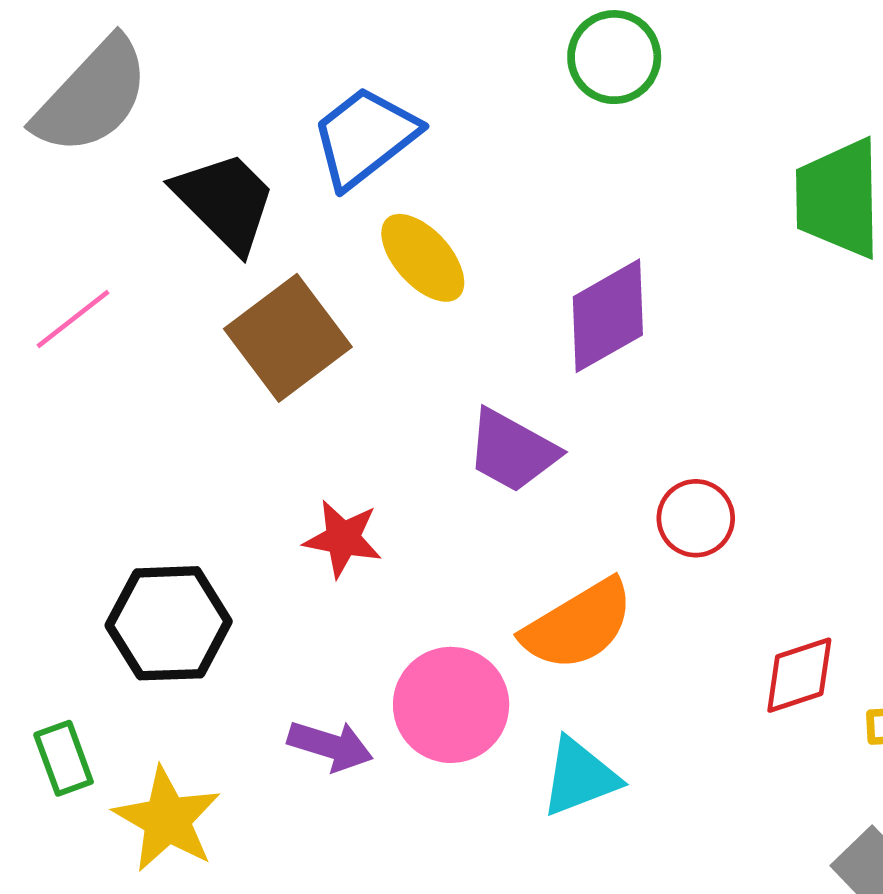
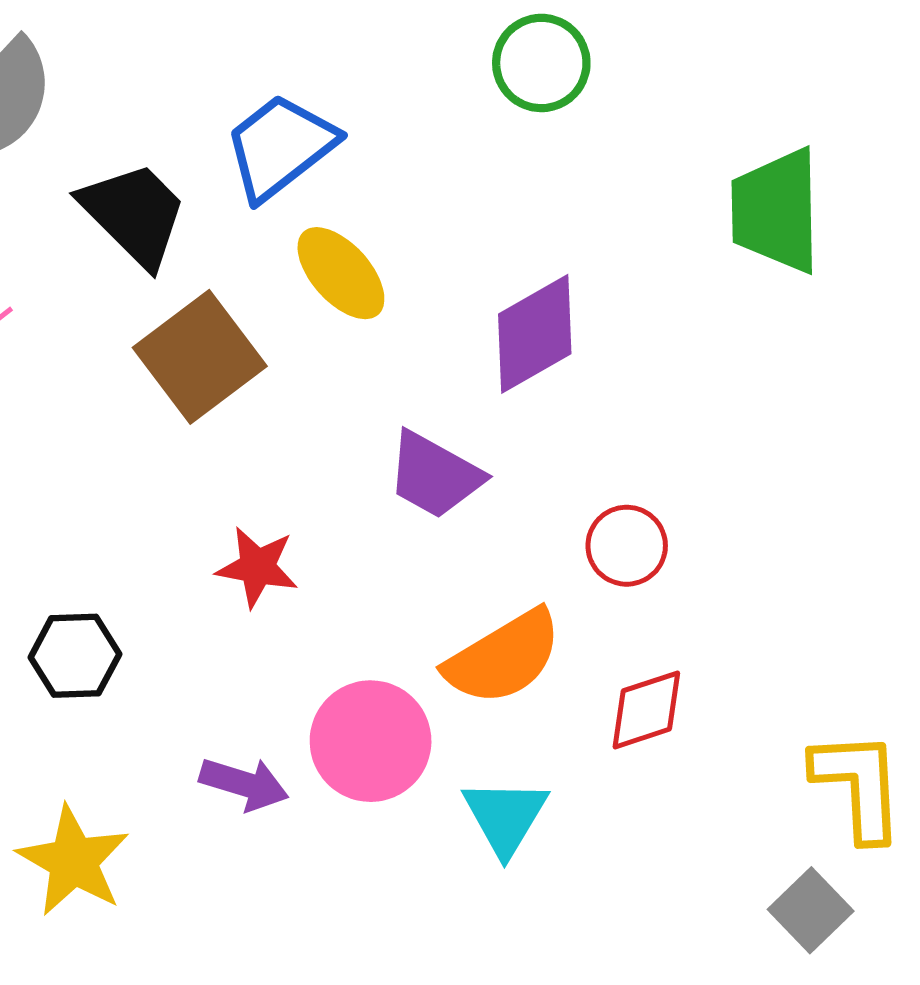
black hexagon: (169, 623) -> (75, 656), size x0.7
red diamond: (799, 675) -> (646, 710), moved
cyan triangle: (580, 777) -> (505, 817), turned -38

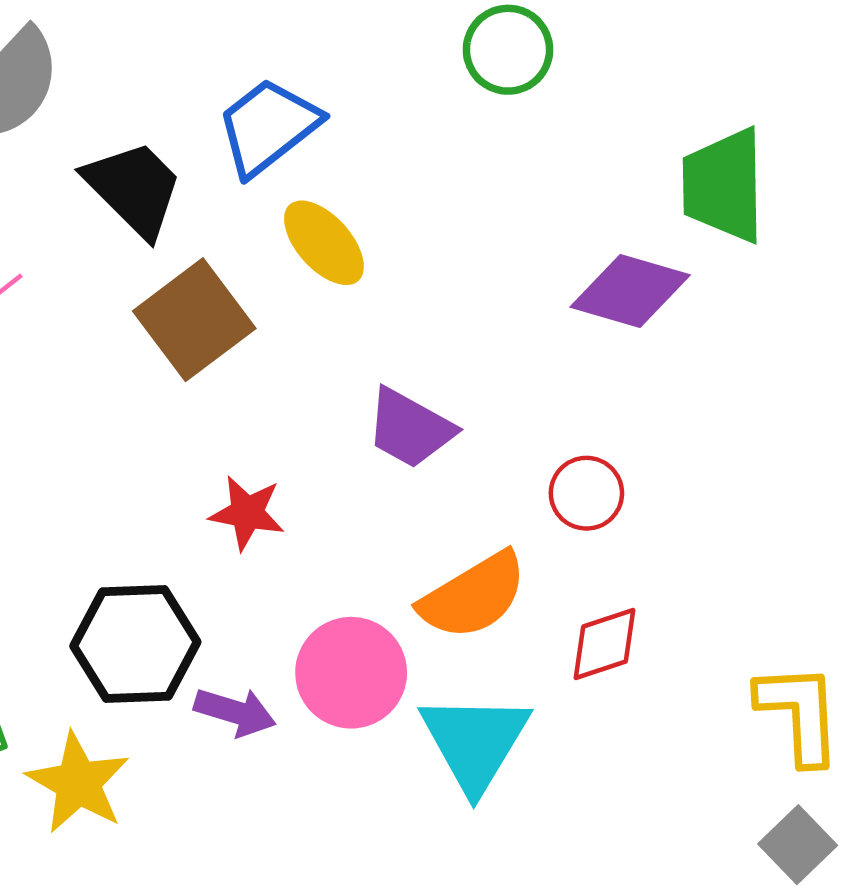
purple diamond: (535, 334) -> (630, 291), moved, turned 46
black hexagon: (75, 656) -> (135, 644), moved, size x1.5
cyan triangle: (505, 817) -> (475, 742), size x1.4
gray square: (811, 910) -> (798, 845), moved

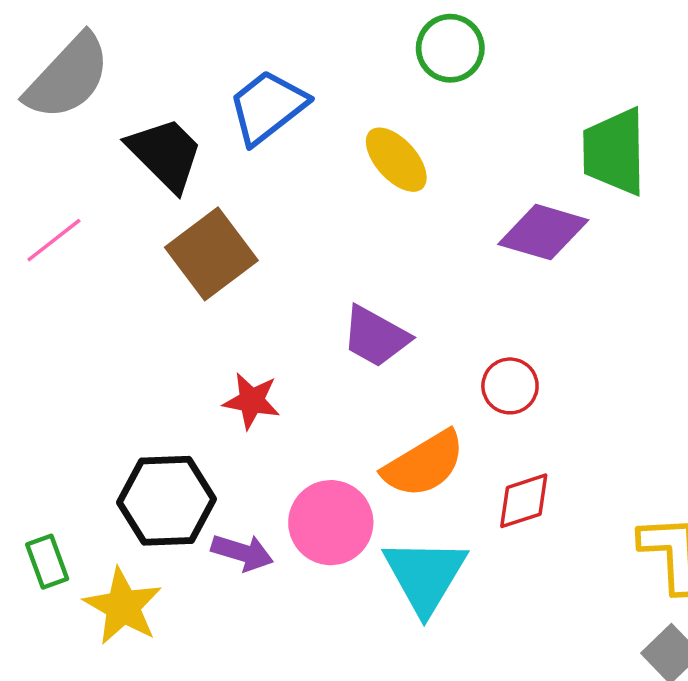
yellow ellipse: (324, 243) -> (396, 160), moved

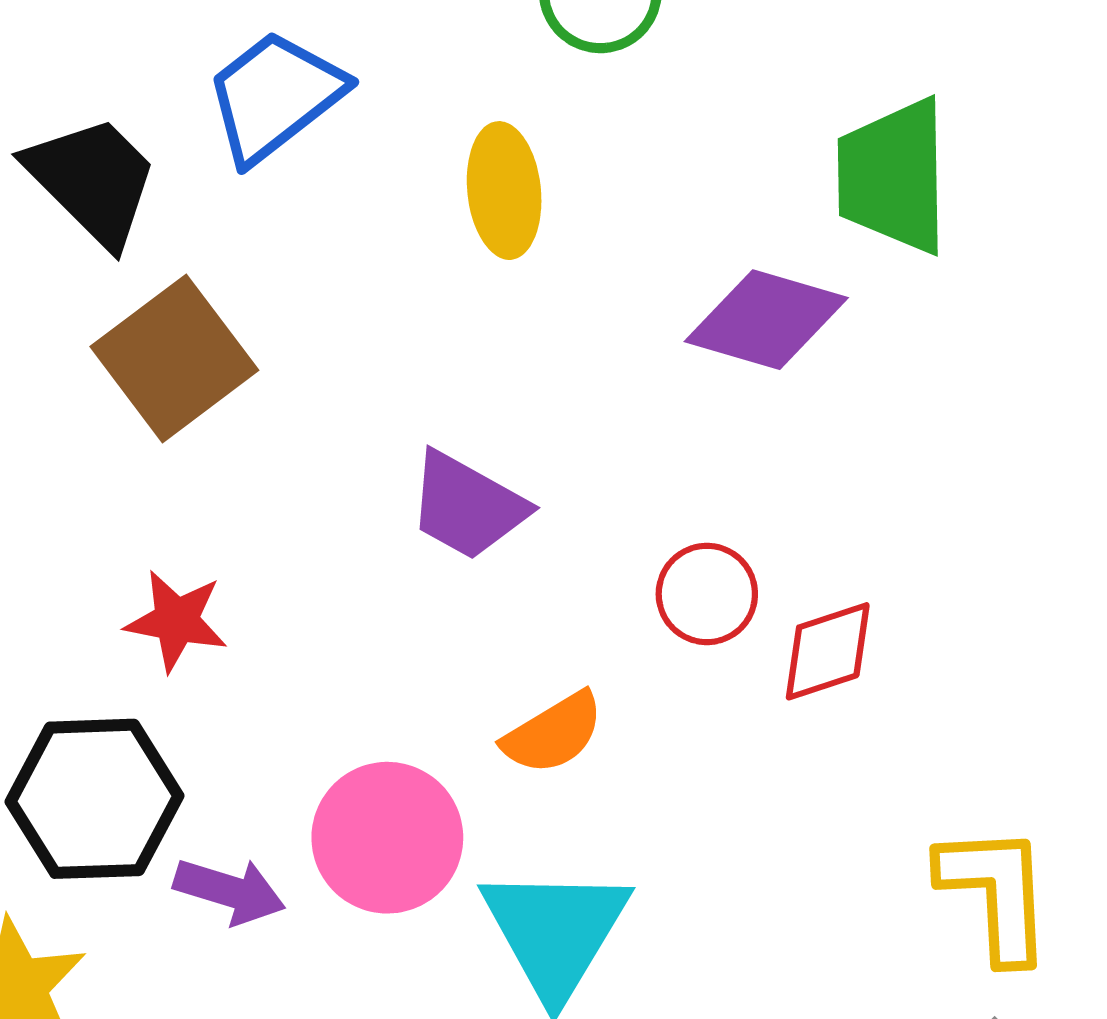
yellow ellipse: (396, 160) -> (504, 191), turned 36
red star: (252, 401) -> (176, 621), moved
orange semicircle: (424, 464) -> (553, 733), size x0.7
red diamond: (524, 501) -> (828, 651), moved

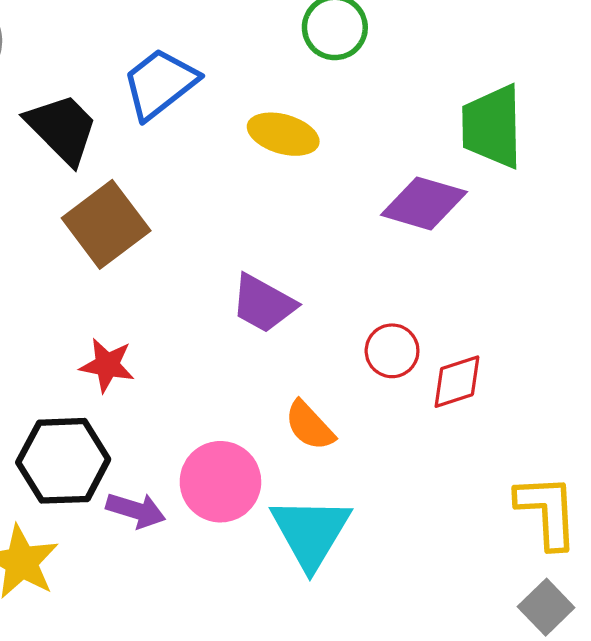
yellow ellipse: (504, 191) -> (283, 134), turned -68
orange semicircle: (553, 733) -> (310, 426), turned 78

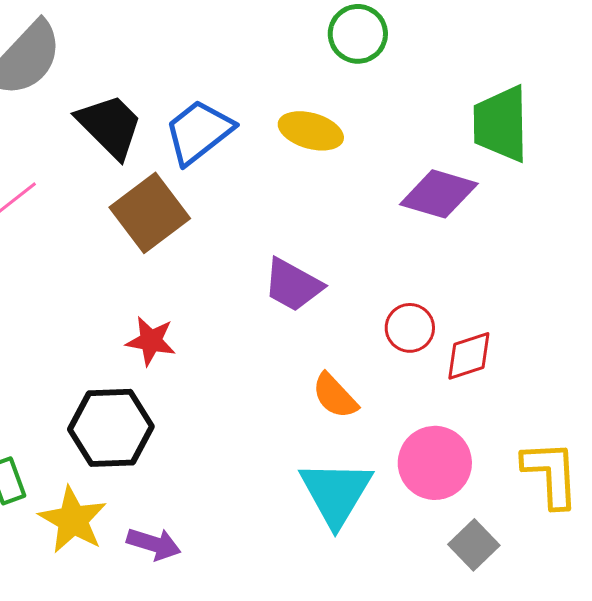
blue trapezoid: (160, 84) -> (199, 132), moved
pink circle: (220, 482) -> (435, 463), moved
purple arrow: (136, 510) -> (154, 544), moved
gray square: (546, 607) -> (474, 545), moved

